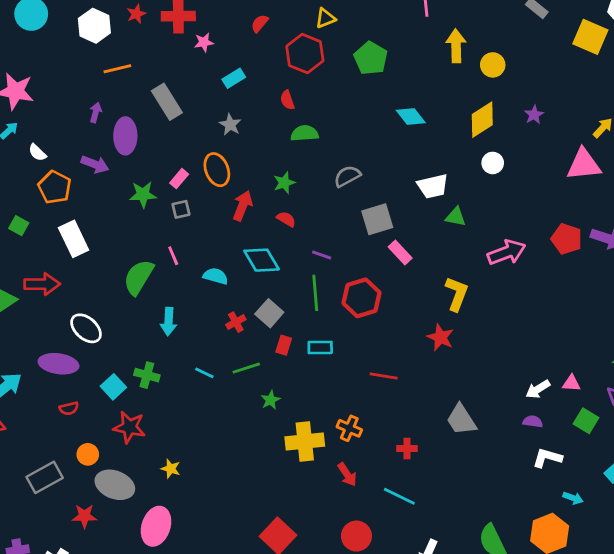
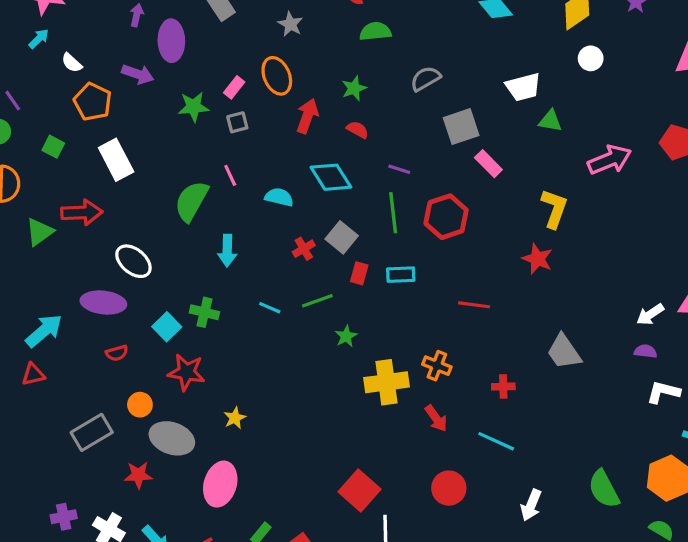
yellow star: (171, 469) -> (235, 418), turned 30

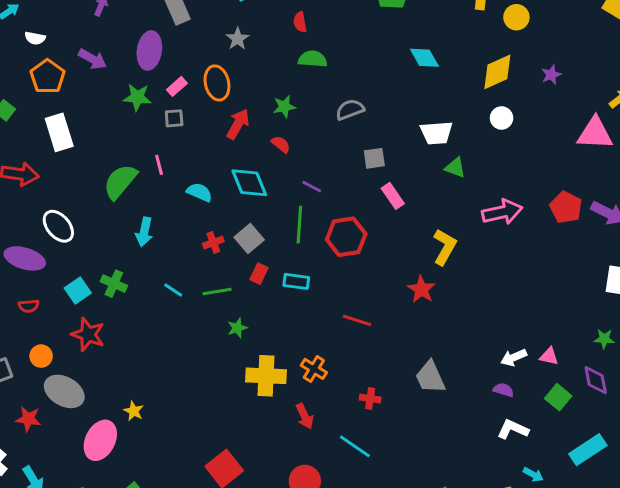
purple ellipse: (171, 41) -> (149, 50), moved
white semicircle: (72, 63) -> (35, 38), turned -42
gray square: (461, 127) -> (374, 158), size x0.7
yellow star: (235, 418) -> (134, 411), moved, turned -30

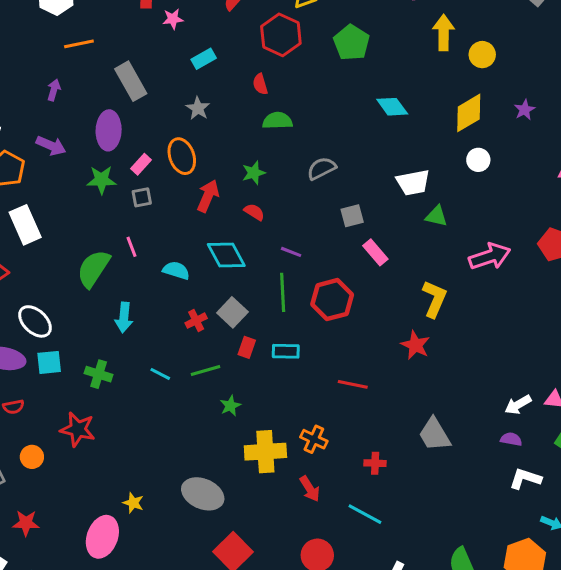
cyan square: (78, 290) -> (49, 362), moved, turned 35
gray ellipse: (64, 391) -> (203, 494), moved

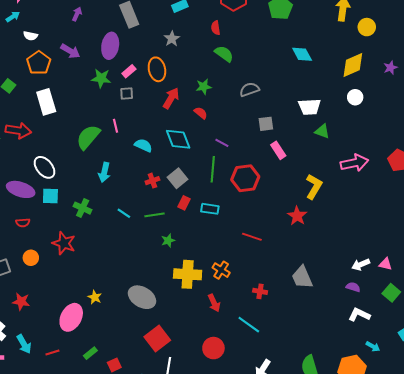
green semicircle: (277, 121) -> (224, 54), turned 30

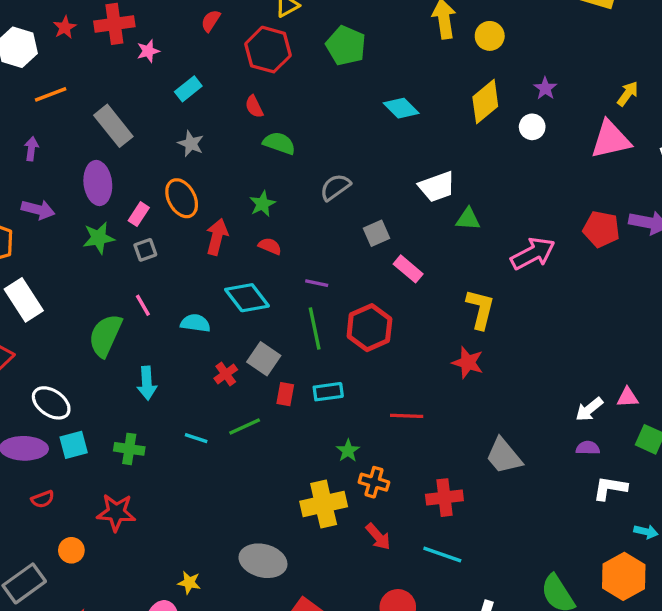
white circle: (355, 97) -> (532, 127), moved
green star: (168, 241) -> (348, 451), moved
red cross: (260, 291) -> (444, 498), size x1.5

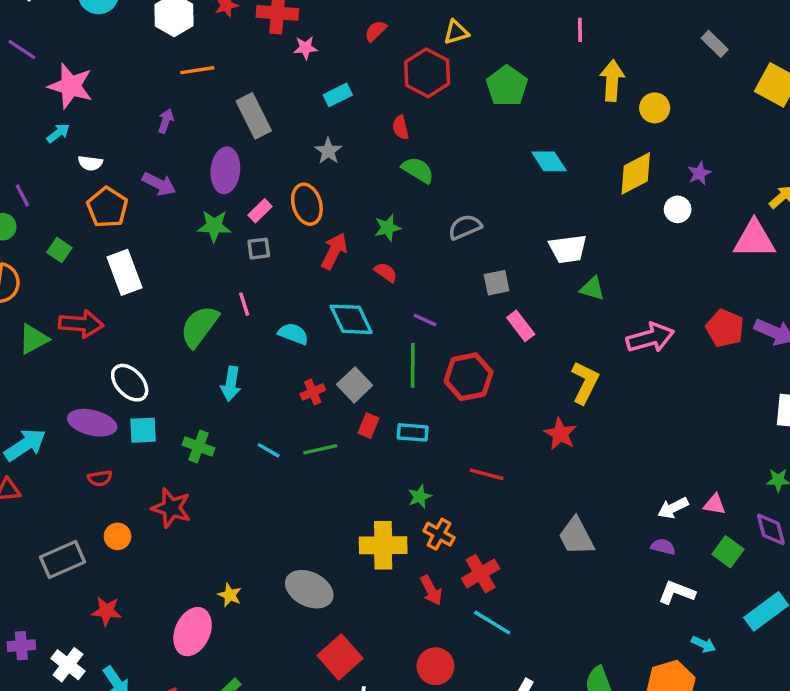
red cross: (444, 498) -> (481, 574), moved, turned -36

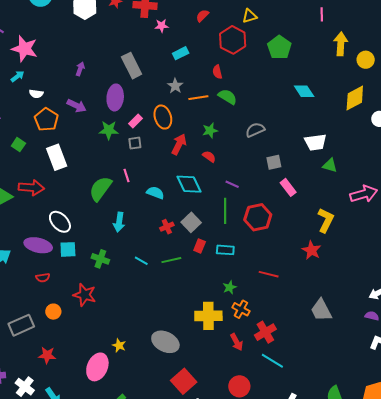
orange line: (197, 70) -> (198, 98), moved

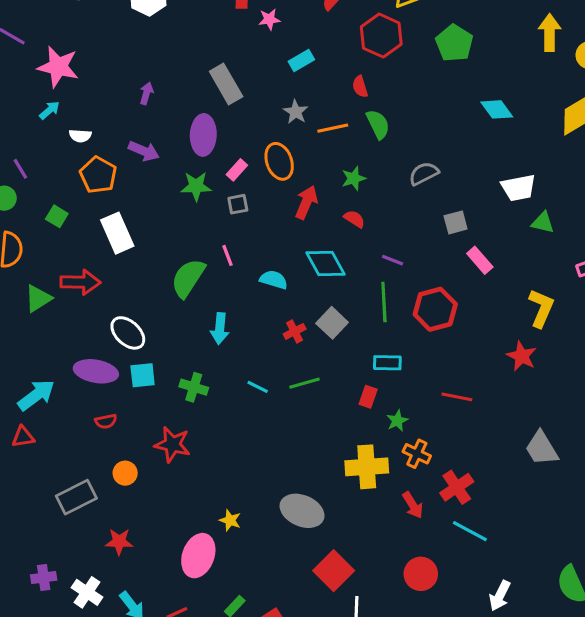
green semicircle: (228, 97) -> (378, 124), turned 36
red rectangle: (200, 246) -> (368, 397), moved

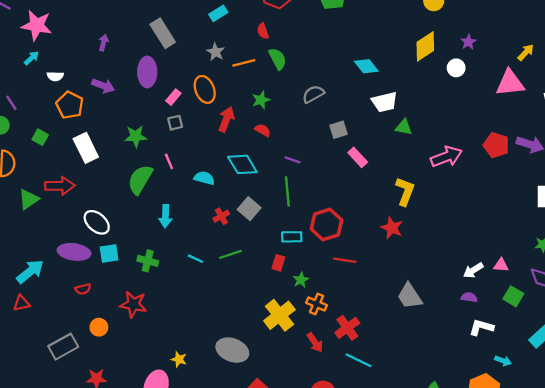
cyan diamond: (497, 109) -> (366, 66), moved
green star: (196, 186) -> (136, 136), moved
red hexagon: (435, 309) -> (326, 224), moved
yellow cross: (367, 467) -> (279, 315), turned -32

